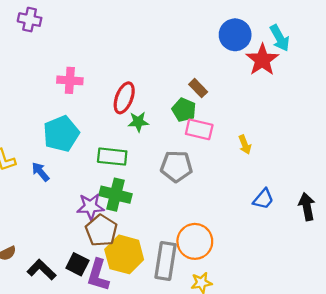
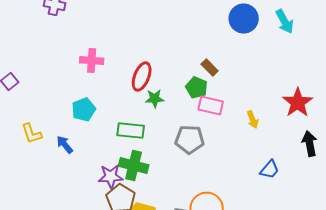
red star: (262, 60) -> (298, 102), moved
cyan pentagon: (61, 134) -> (84, 110), size x0.7
black arrow: (307, 207) -> (310, 144), moved

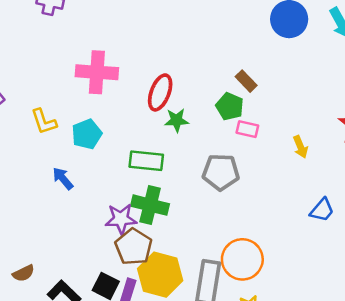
pink cross: (92, 60) -> (97, 72), size x1.4
pink rectangle: (211, 106) -> (247, 129), size x0.7
yellow L-shape: (32, 134) -> (44, 122), moved

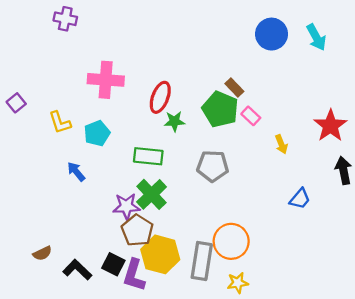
green pentagon: (230, 106) -> (220, 109), size x1.5
pink rectangle: (247, 129) -> (251, 116), moved, turned 30
green cross: (150, 205) -> (151, 194), turned 32

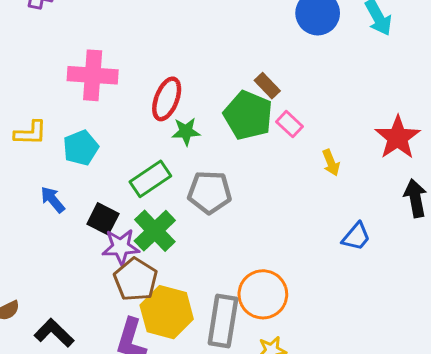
yellow L-shape: (60, 122) -> (30, 133), turned -70
green rectangle: (148, 156) -> (150, 179), turned -40
gray pentagon: (213, 166) -> (210, 192), moved
black square: (113, 264) -> (103, 219), moved

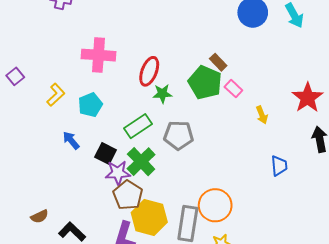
yellow L-shape: (30, 133) -> (56, 95), turned -45
blue trapezoid: (356, 237) -> (279, 166), turned -45

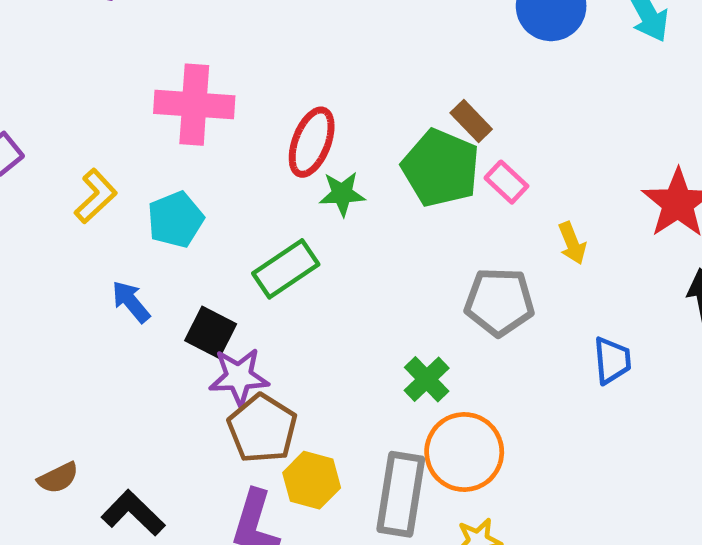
gray pentagon: (179, 135) -> (499, 302), moved
green cross: (141, 162) -> (427, 379), moved, size x0.7
yellow hexagon: (149, 217) -> (312, 480), size x0.7

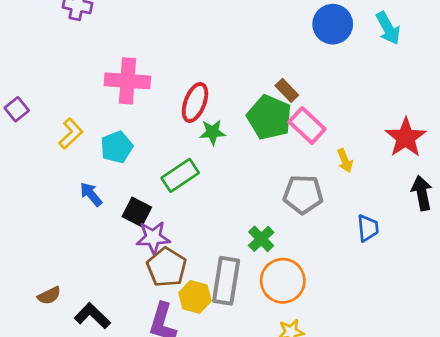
pink rectangle: (506, 182) -> (307, 125), size x1.5
gray rectangle: (401, 494) -> (226, 281), moved

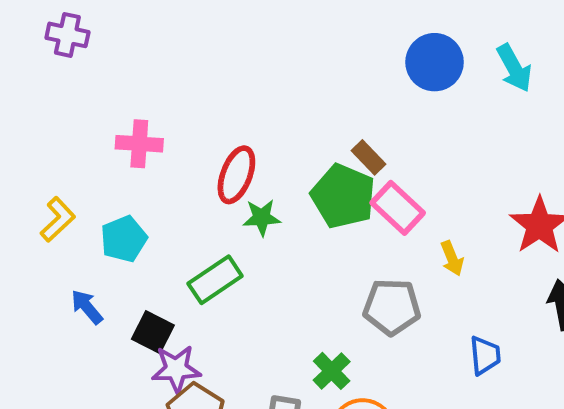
pink cross: (127, 81) -> (139, 144), size x0.7

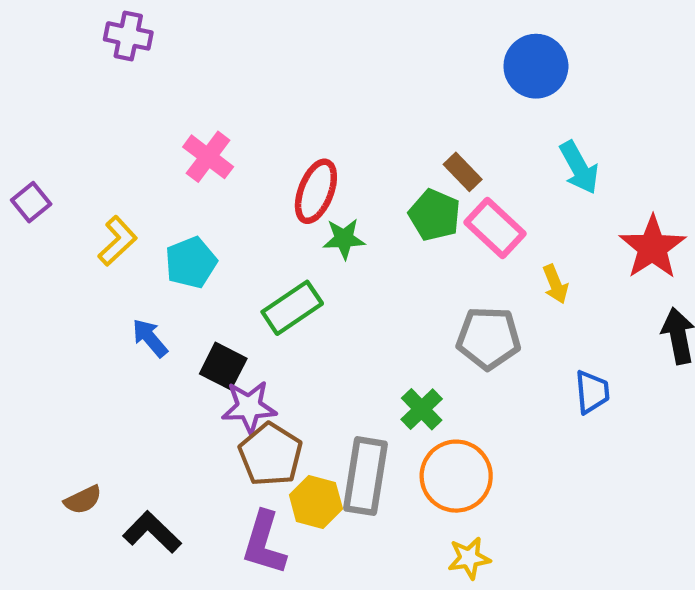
cyan arrow: (514, 68) -> (579, 168), moved
pink cross: (139, 144) -> (208, 157), turned 33
green pentagon: (343, 196) -> (435, 215), size x0.7

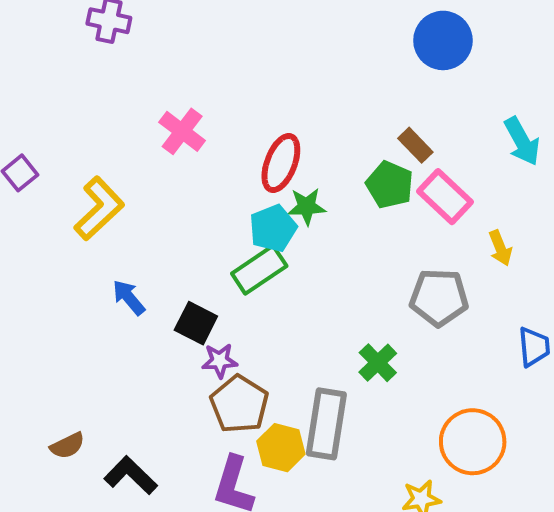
blue circle: (536, 66) -> (443, 40), moved
yellow L-shape: (117, 241) -> (99, 208), size x1.4
cyan pentagon: (191, 262) -> (273, 228), moved
purple star: (249, 407) -> (220, 361), size x0.7
orange circle: (456, 476) -> (473, 442), moved

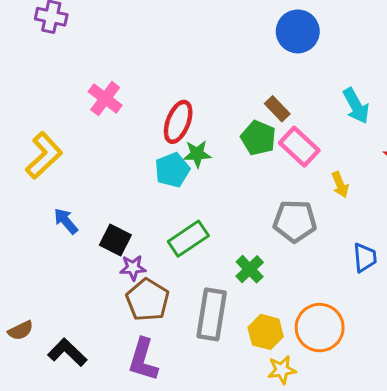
green rectangle: (259, 270) -> (188, 239), moved
yellow hexagon: (281, 448) -> (266, 332), moved

